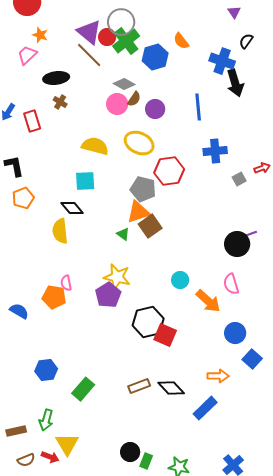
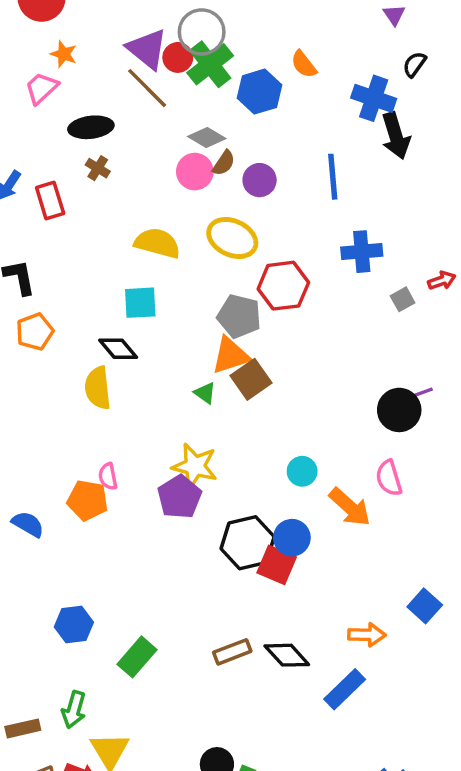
blue circle: (235, 333) -> (292, 538), moved

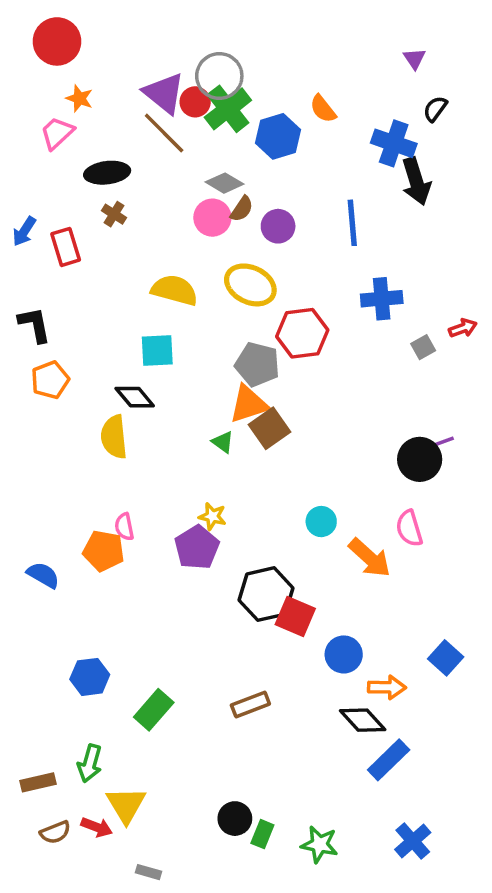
yellow star: (195, 466) -> (212, 516), size x0.6
blue circle: (292, 538) -> (344, 654), moved
black diamond: (287, 655) -> (363, 720), moved
blue rectangle: (345, 689) -> (389, 760), moved

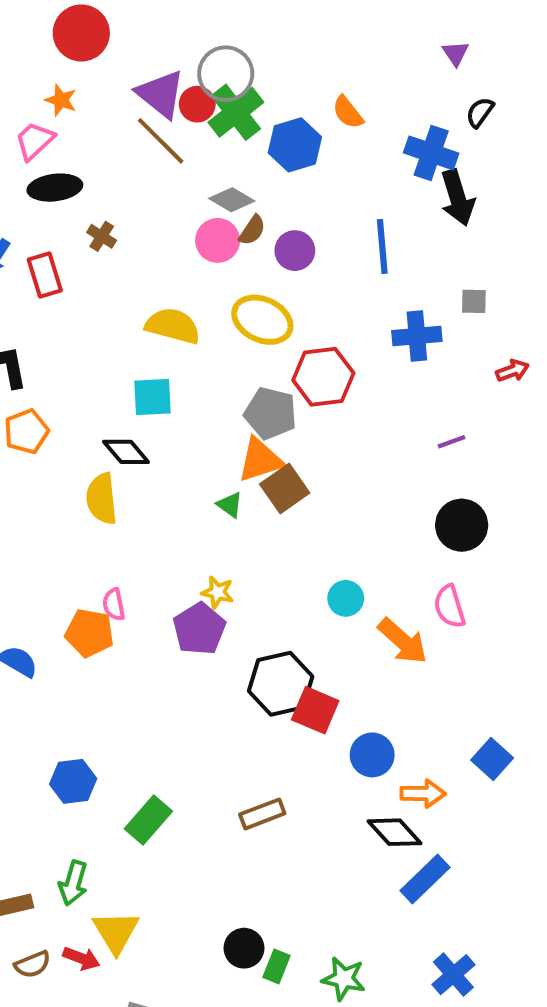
red circle: (57, 41) -> (81, 33), moved
black ellipse: (107, 173) -> (55, 188), moved
gray square: (423, 347) -> (474, 301), moved, turned 30
purple line: (442, 442) -> (451, 442), moved

